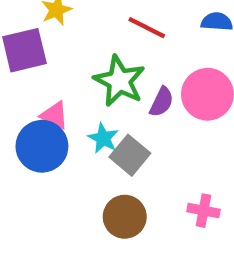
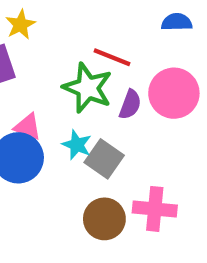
red line: (147, 28) -> (112, 57), moved
pink cross: (204, 211) -> (155, 209), moved, size x1.4

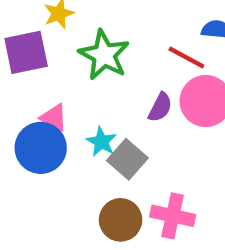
red line: (112, 57) -> (186, 58), moved
green star: (88, 88) -> (104, 55), moved

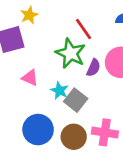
green star: (104, 55) -> (70, 53), moved
red line: (186, 58) -> (84, 29), moved, turned 30
blue circle: (41, 148) -> (38, 130), moved

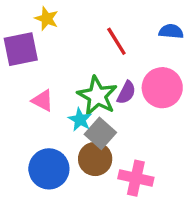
yellow star: (29, 15) -> (47, 19), turned -30
green star: (70, 53) -> (97, 96), moved
brown circle: (74, 137) -> (95, 159), moved

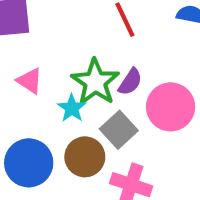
pink circle: (162, 88) -> (171, 107), moved
gray square: (100, 133) -> (119, 130), moved

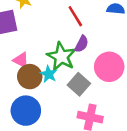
purple semicircle: (130, 82) -> (82, 44), moved
brown circle: (85, 157) -> (30, 77), moved

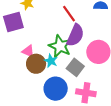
purple semicircle: (82, 44) -> (75, 35), size x1.6
blue circle: (26, 111) -> (56, 89), moved

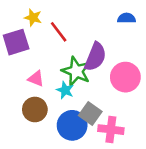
red line: (69, 14) -> (59, 32), moved
brown circle: (36, 64) -> (35, 109), moved
gray square: (75, 67) -> (90, 113), moved

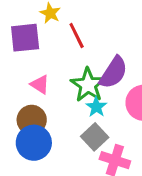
cyan star: (65, 90) -> (96, 107), moved
blue circle: (72, 125) -> (34, 143), moved

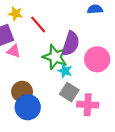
pink triangle: (40, 84) -> (14, 51), moved

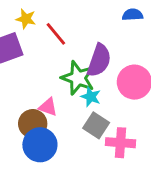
pink triangle: (14, 51) -> (48, 107), moved

